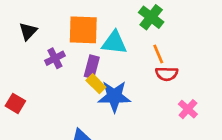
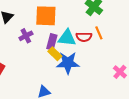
cyan triangle: (114, 43) -> (67, 38), moved
red semicircle: (167, 74) -> (84, 37), moved

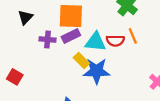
purple cross: (26, 36) -> (47, 39), turned 32
purple rectangle: (52, 42) -> (71, 36), moved, turned 49

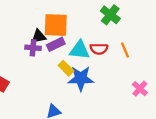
black triangle: (25, 17) -> (39, 36), moved, turned 35
orange line: (133, 36) -> (125, 50), moved

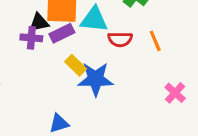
cyan triangle: (80, 50) -> (94, 19), moved

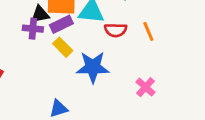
yellow rectangle: (76, 65) -> (63, 47), moved
pink cross: (175, 93) -> (145, 87), moved

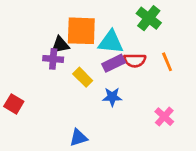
purple rectangle: (61, 24) -> (114, 63), moved
blue star: (93, 67) -> (112, 97), size x0.6

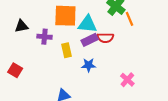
black triangle: (60, 45) -> (21, 26), moved
orange line: (167, 62) -> (129, 19), moved
yellow rectangle: (83, 77) -> (67, 50), turned 32

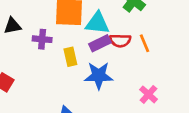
orange line: (129, 19) -> (144, 43), moved
blue star: (89, 65) -> (99, 76), size x1.5

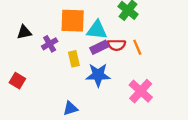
purple cross: (42, 39) -> (50, 44), turned -35
pink cross: (148, 94) -> (141, 91), size x1.5

